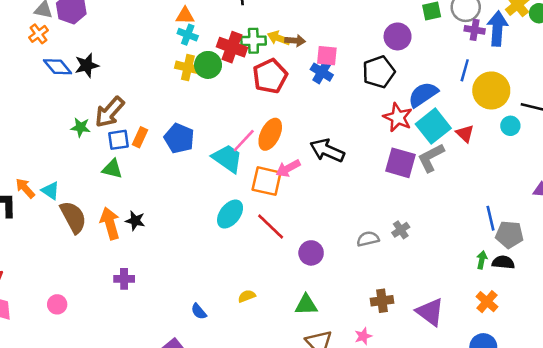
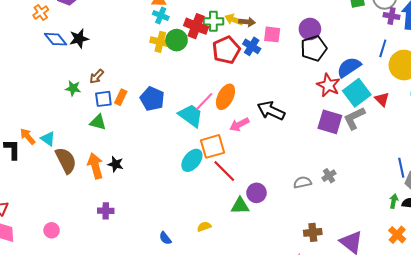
purple circle: (398, 36) -> (310, 29), moved
blue cross: (322, 72) -> (252, 46), moved
brown arrow: (110, 112) -> (97, 76), size x0.6
orange square: (267, 181) -> (213, 146), moved, turned -30
green triangle: (306, 305) -> (240, 206), moved

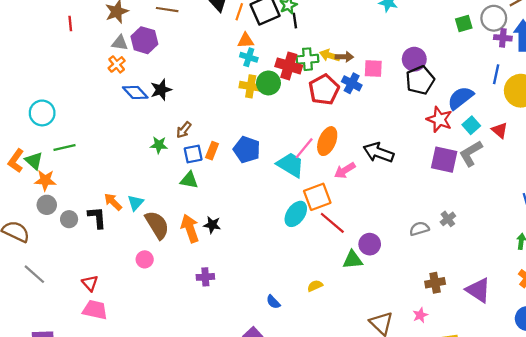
cyan square: (357, 93) -> (471, 125), size x0.6
cyan triangle: (48, 139) -> (135, 203), turned 42
pink circle: (52, 230) -> (145, 259), moved

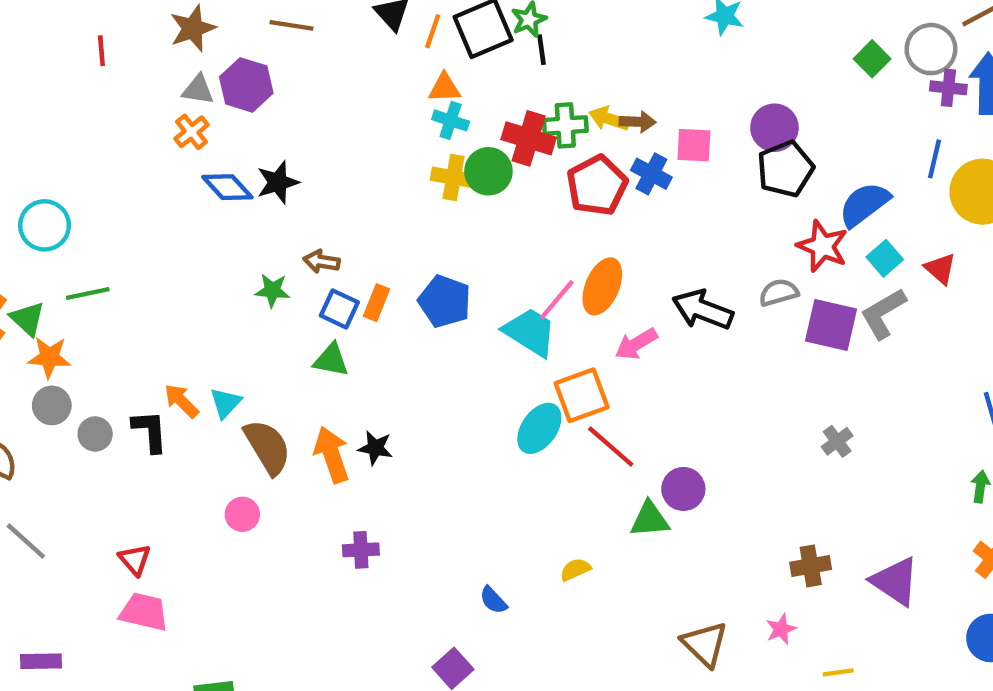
green square: (464, 23) -> (872, 59), turned -30
brown arrow: (184, 130) -> (322, 261), turned 60
blue square: (193, 154) -> (339, 309), turned 36
gray semicircle: (419, 229) -> (779, 293), moved

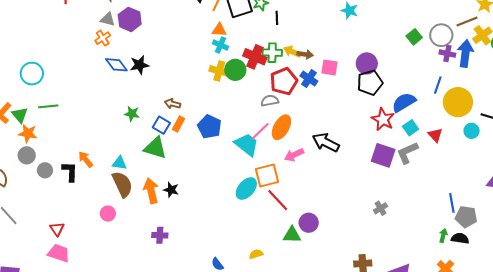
black line: (541, 50) -> (277, 18), moved
brown arrow: (322, 261) -> (173, 104), moved
gray semicircle: (779, 293) -> (270, 101), moved
green triangle: (331, 360) -> (155, 148), size x1.4
cyan triangle: (225, 403) -> (119, 163), moved, turned 49

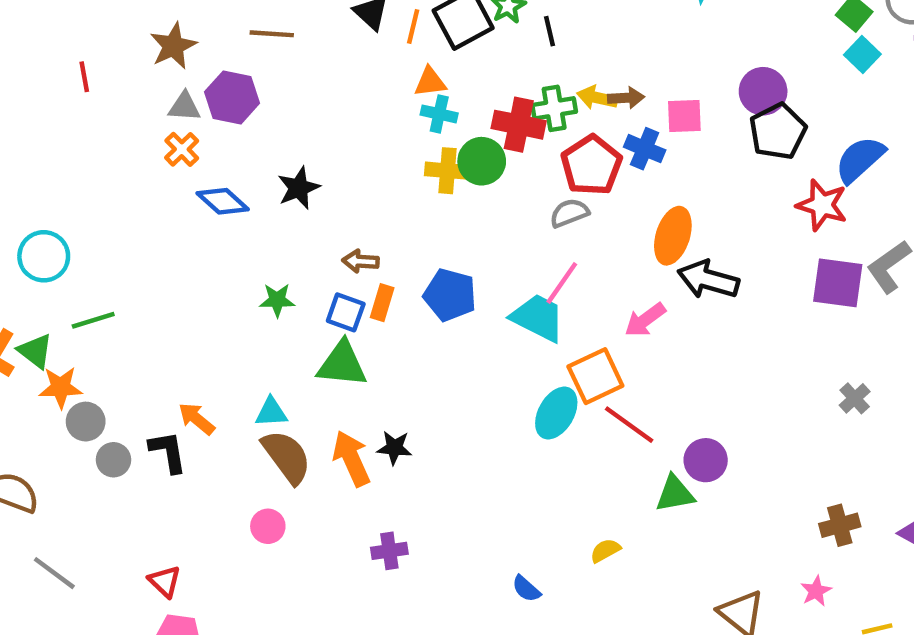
black star: (139, 65) -> (299, 188), moved
orange ellipse: (281, 127) -> (673, 236), moved
cyan square: (411, 128) -> (862, 54), moved
gray circle: (27, 155) -> (86, 422), moved

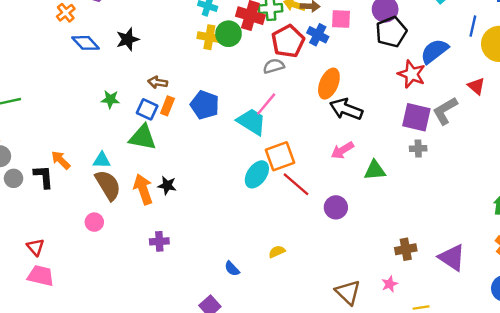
pink arrow: (645, 320) -> (342, 150), moved
gray cross: (855, 398) -> (418, 149), moved, turned 35
green triangle: (675, 494) -> (375, 170), moved

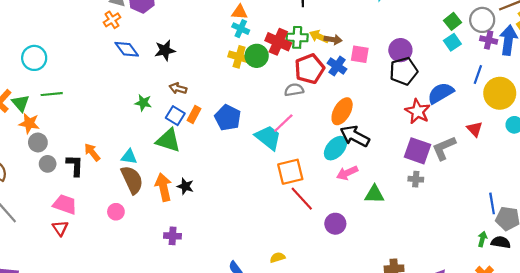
brown arrow: (158, 82) -> (178, 88), moved
cyan ellipse: (257, 174) -> (335, 148), moved
pink trapezoid: (41, 276) -> (65, 204), moved

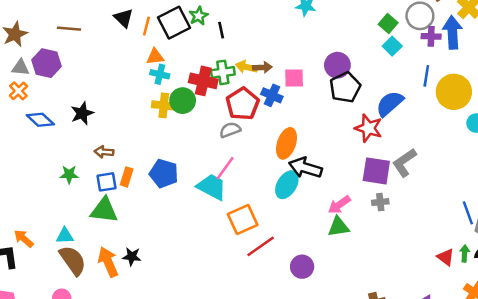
blue square: (175, 116) -> (107, 182), turned -30
red triangle: (475, 129) -> (446, 257), moved
pink arrow: (347, 173) -> (339, 205), moved
red line: (302, 199) -> (261, 246), turned -72

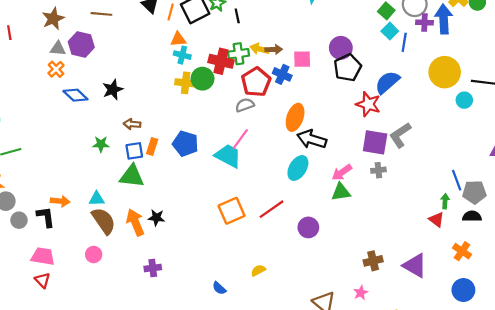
blue line: (426, 76) -> (404, 42), moved
cyan ellipse: (287, 185) -> (298, 168), moved
orange square: (243, 219) -> (231, 211), moved
orange arrow: (24, 239) -> (60, 201), turned 144
green arrow: (465, 253) -> (445, 201), moved

